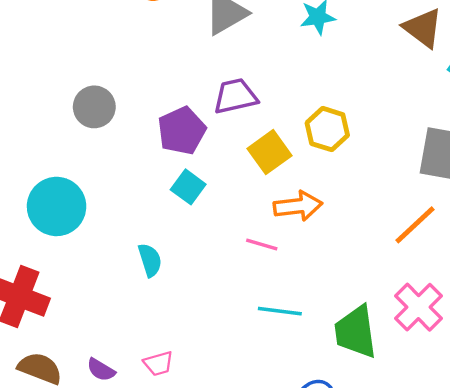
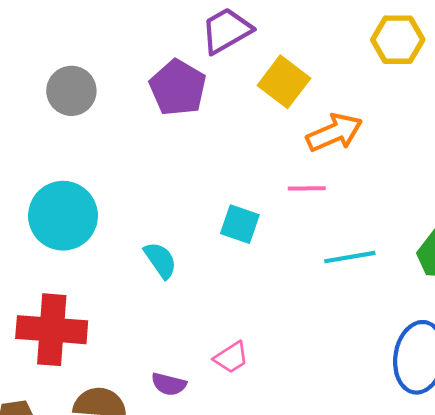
yellow hexagon: (327, 129) -> (398, 40), moved
cyan square: (188, 187) -> (240, 224), moved
cyan semicircle: (150, 260) -> (160, 260), moved

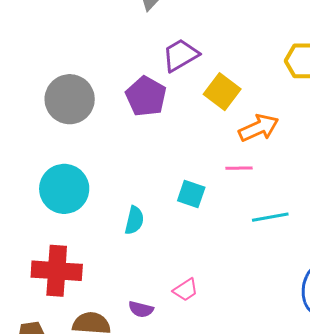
gray circle: (71, 91) -> (70, 99), size x1.4
cyan semicircle: (160, 260) -> (134, 220), turned 48

